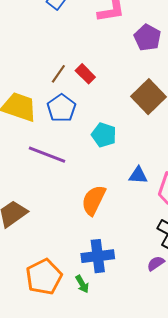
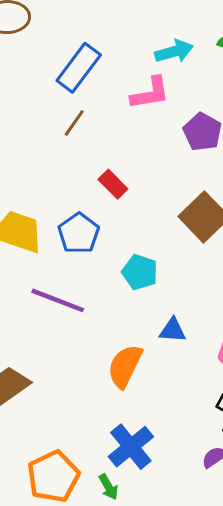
brown line: (58, 74) -> (74, 123), moved
blue triangle: (138, 175) -> (173, 330), moved
blue cross: (98, 256) -> (131, 447), turned -32

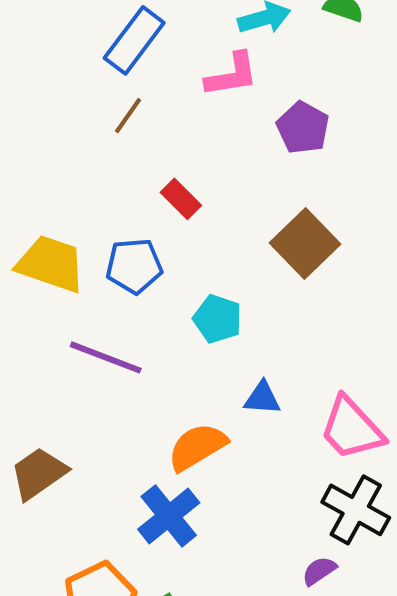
blue pentagon: (79, 233) -> (134, 266), turned 30
orange semicircle: (125, 366) -> (197, 447), turned 33
blue cross: (131, 447) -> (169, 516), moved

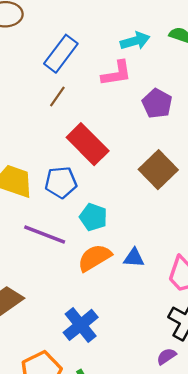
red rectangle: (181, 199) -> (88, 144), size x1.8
cyan pentagon: (218, 319) -> (93, 217), moved
orange semicircle: (197, 447) -> (94, 258), moved

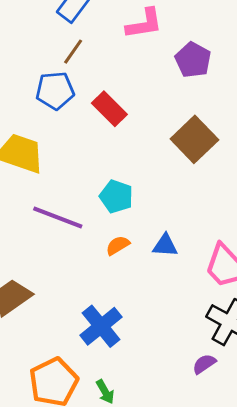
red rectangle: (88, 144) -> (109, 109), size x0.7
blue pentagon: (61, 182) -> (55, 91), moved
orange semicircle: (94, 258) -> (118, 245), size x0.6

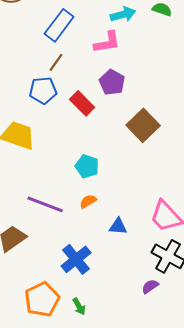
purple pentagon: (193, 60) -> (112, 82), moved
purple line: (58, 217) -> (45, 204), moved
blue triangle: (165, 245) -> (118, 226), moved

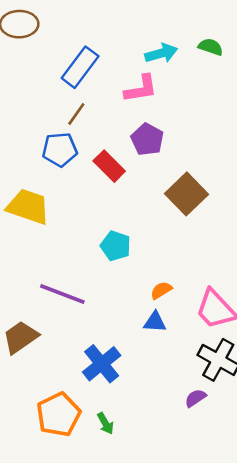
orange semicircle: (88, 201) -> (161, 290), moved

